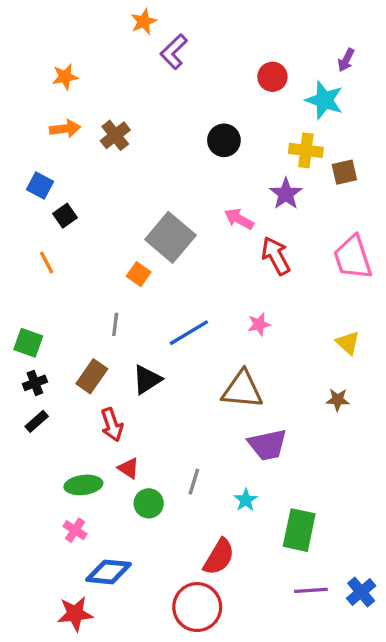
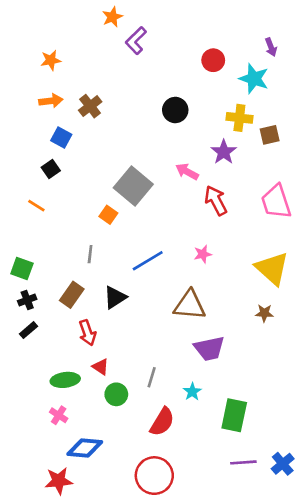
purple arrow: (346, 60) -> (271, 47), turned -48
blue square: (40, 185) -> (61, 138), moved
orange line: (47, 262) -> (36, 206), turned -30
yellow triangle: (348, 343) -> (272, 269), size x1.8
red semicircle: (219, 557) -> (162, 422), moved

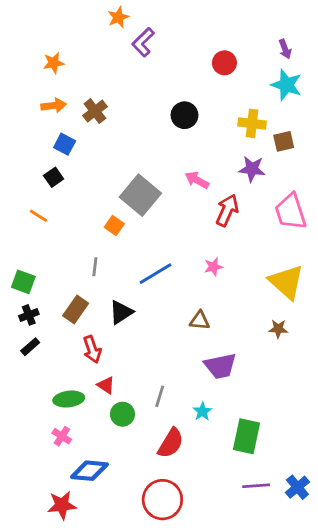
cyan star: (254, 79) -> (286, 85), moved
purple star: (224, 152) -> (252, 169), moved, turned -30
red arrow: (216, 200) -> (227, 210), turned 52
brown triangle: (190, 305) -> (200, 320), size x0.6

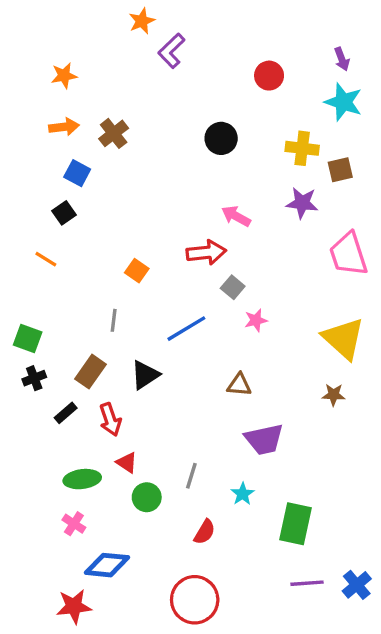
gray square: (140, 195) -> (233, 287), moved, size x0.5
red arrow: (227, 210) -> (206, 253), moved, turned 60
black rectangle: (30, 347) -> (66, 413), moved
red semicircle: (171, 443) -> (205, 532), size x0.7

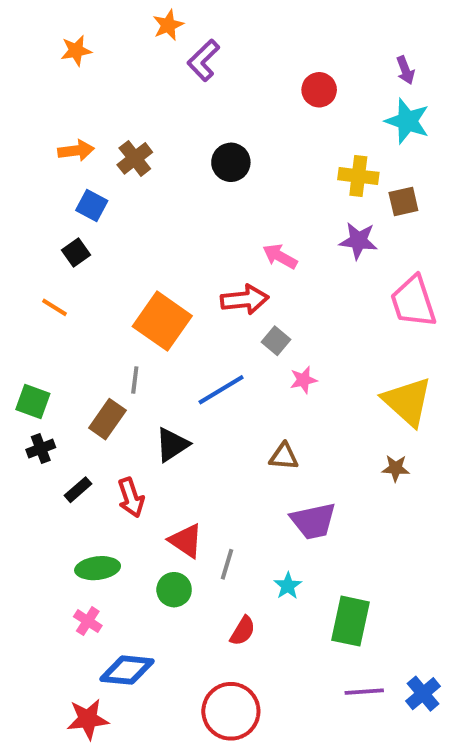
orange star: (64, 76) -> (76, 51), moved
black circle: (221, 138) -> (231, 162), moved
orange square: (137, 271) -> (162, 321), size x2.0
brown rectangle: (90, 372) -> (107, 419), moved
red triangle: (127, 463) -> (186, 541), moved, size x1.4

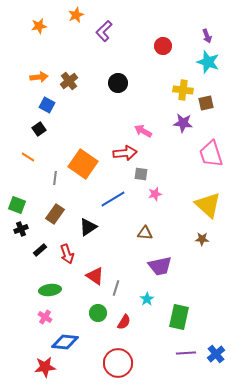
orange star: (168, 25) -> (76, 15), moved
gray square: (276, 341) -> (141, 174), turned -32
gray line: (135, 380) -> (55, 178), moved
green circle: (174, 590) -> (98, 313), moved

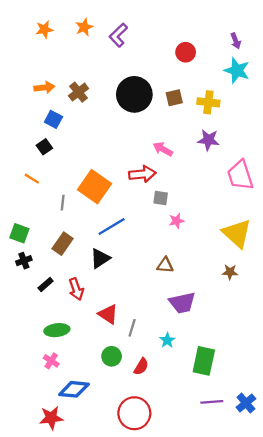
orange star: (76, 15) -> (84, 27), moved
black circle: (118, 83) -> (134, 94), size x1.6
brown square: (206, 103) -> (174, 98), moved
blue line: (113, 199) -> (112, 226), moved

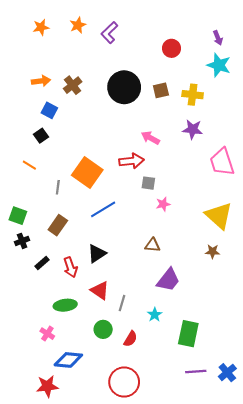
black triangle: (100, 258) -> (97, 254), moved
purple trapezoid: (182, 303) -> (168, 280), turned -40
green ellipse: (57, 330) -> (65, 305), moved

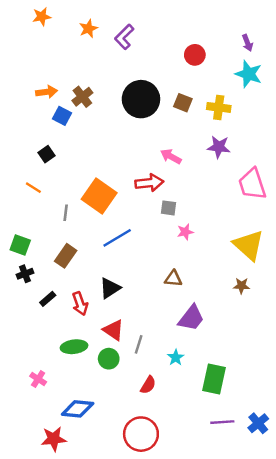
orange star: (41, 27) -> (42, 17), moved
brown square: (161, 90) -> (183, 103), turned 35
blue square: (49, 110) -> (62, 116), moved
green circle: (103, 329) -> (109, 359), moved
pink cross: (47, 334) -> (38, 379), moved

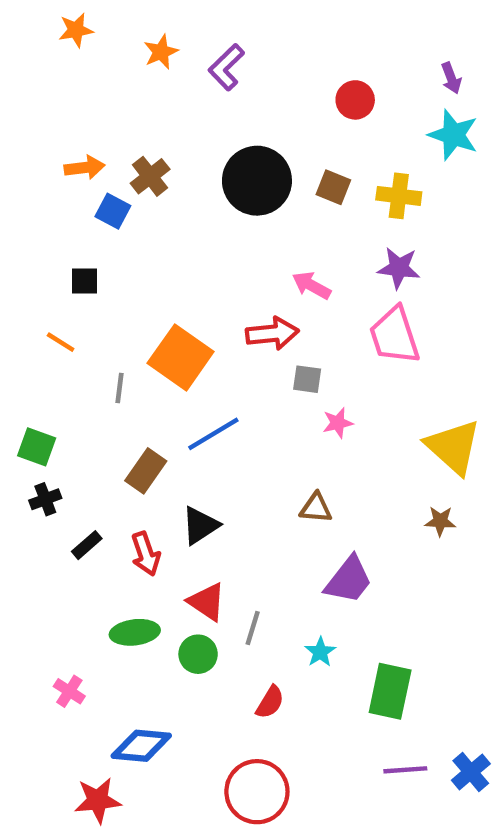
black square: (46, 154) -> (85, 281), turned 35
pink trapezoid: (252, 184) -> (394, 336), moved
brown rectangle: (66, 256) -> (146, 471), moved

